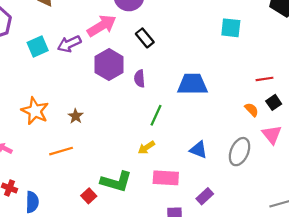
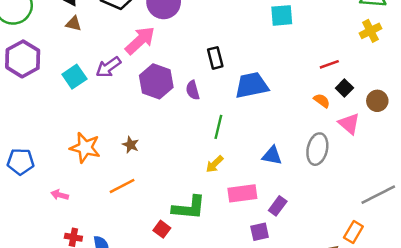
black rectangle: (145, 38) -> (215, 58), moved, turned 36
purple rectangle: (205, 196) -> (278, 206), moved

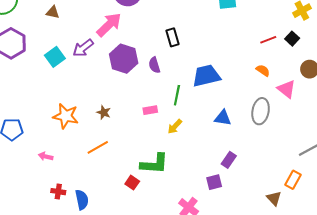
blue trapezoid: (252, 85) -> (206, 76), moved
black square: (344, 88) -> (292, 39), moved
pink rectangle: (242, 193) -> (150, 110), moved, size x0.6

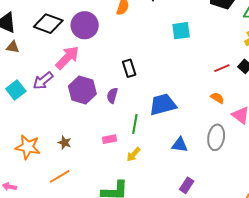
purple semicircle: (154, 65) -> (112, 95), turned 35

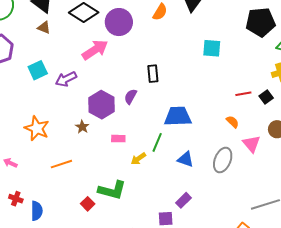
purple arrow: (43, 81) -> (66, 79), moved
purple hexagon: (82, 90) -> (102, 105), moved
green line: (135, 124) -> (157, 142), moved
brown star: (65, 143) -> (82, 127), moved

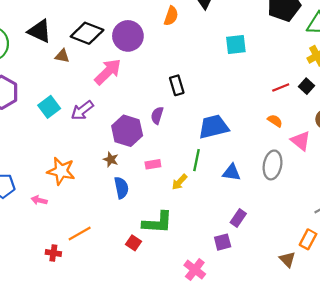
brown triangle: (44, 28) -> (62, 56), moved
pink arrow: (10, 163) -> (39, 200), moved
orange line: (61, 164) -> (80, 234), moved
blue semicircle: (37, 211) -> (121, 188), moved

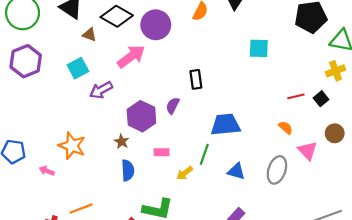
cyan square: (49, 107) -> (78, 68), moved

